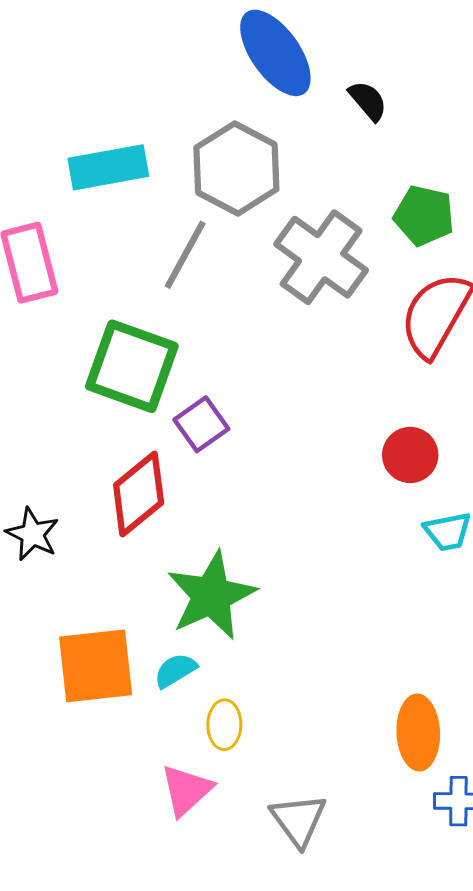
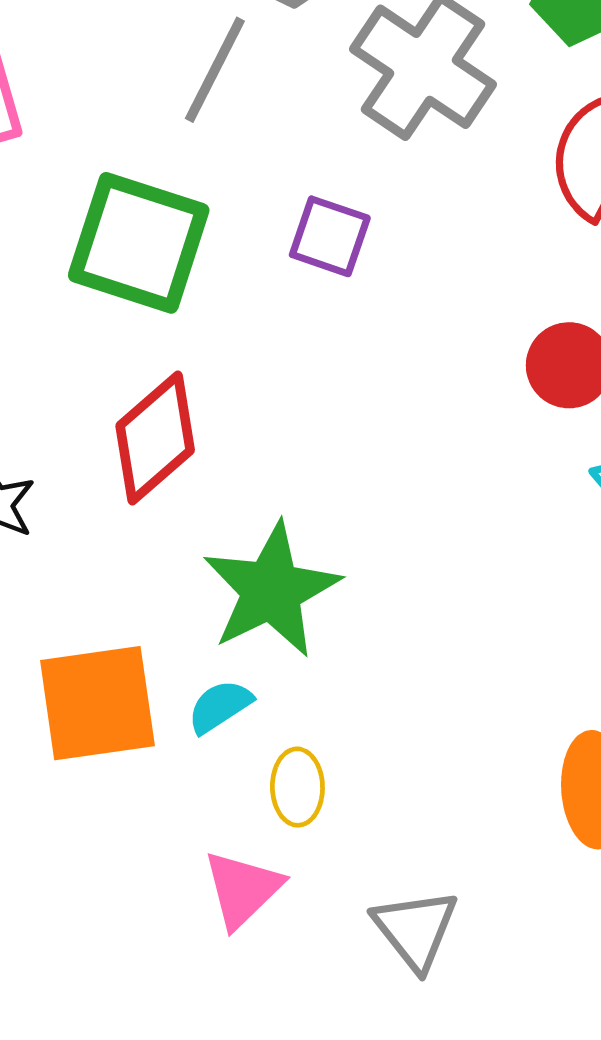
purple square: (201, 424) -> (330, 236), moved, turned -34

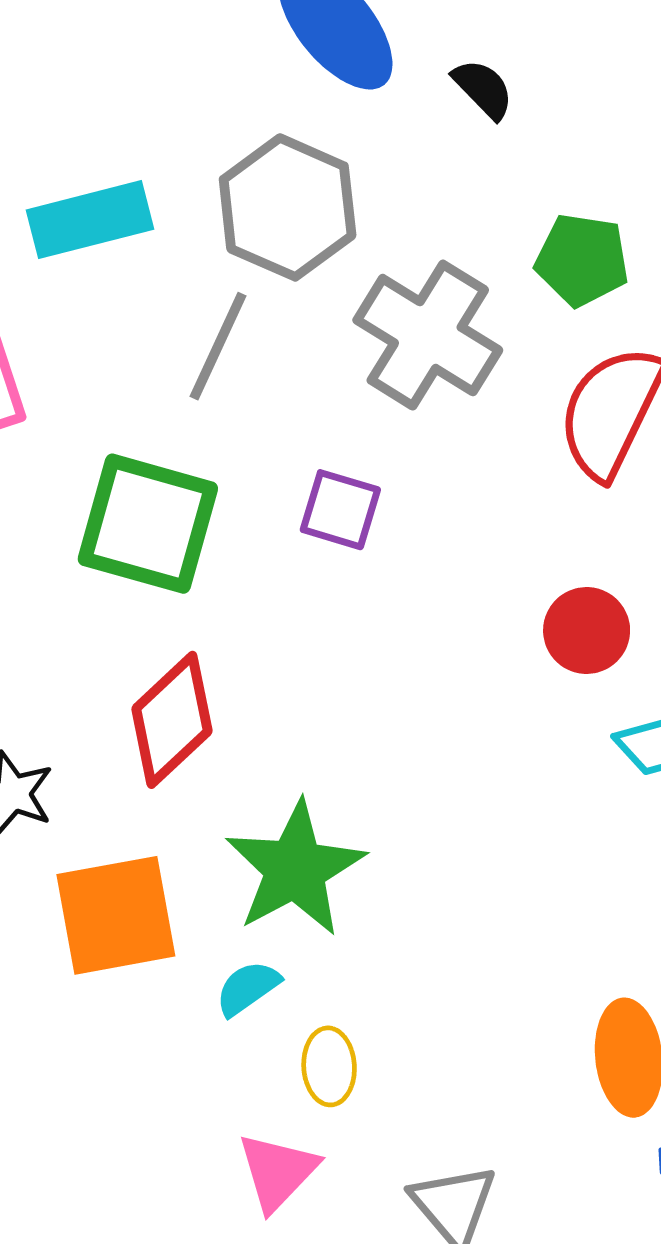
orange square: (97, 703) -> (116, 915), moved

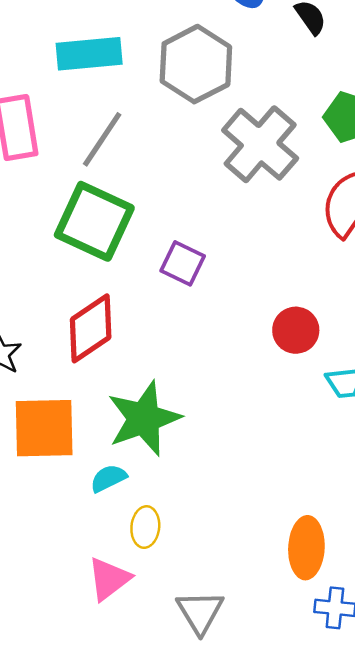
gray line: (218, 346) -> (102, 139), moved
purple square: (340, 510) -> (183, 263), moved
red circle: (587, 630) -> (296, 330), moved

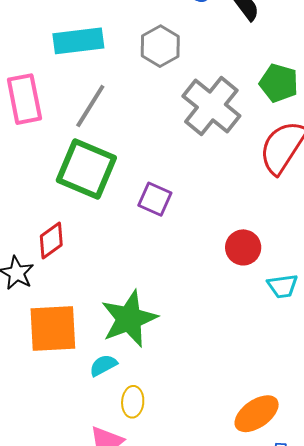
gray hexagon: (196, 64) -> (160, 46), size x0.7
red diamond: (91, 328) -> (51, 240), moved, size x0.7
orange ellipse: (306, 548) -> (257, 414), turned 54

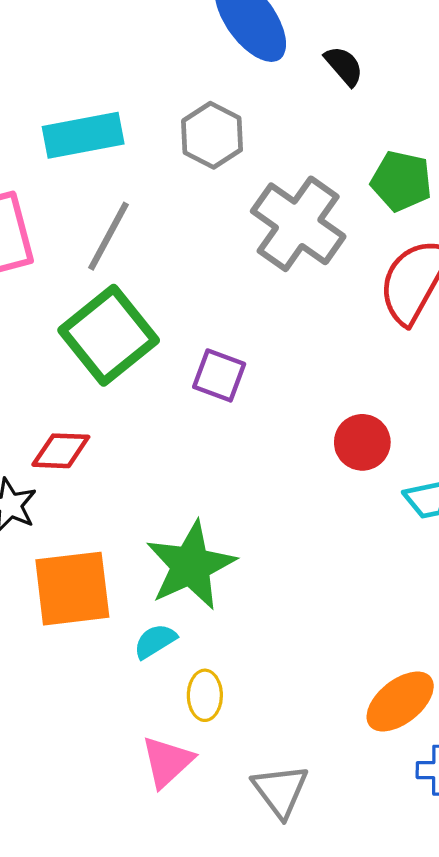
green square: (86, 169) -> (109, 335), turned 32
red diamond: (51, 240) -> (61, 451), turned 42

